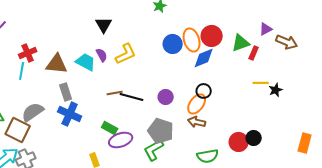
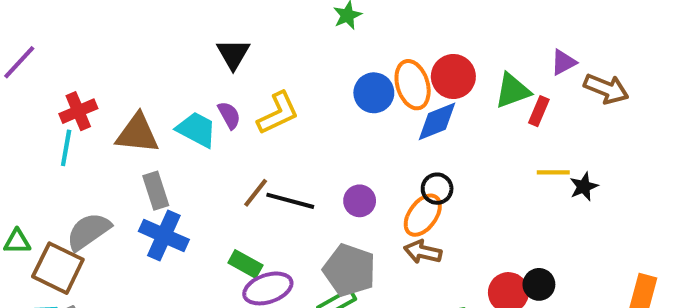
brown line: (115, 93) -> (256, 193), turned -42

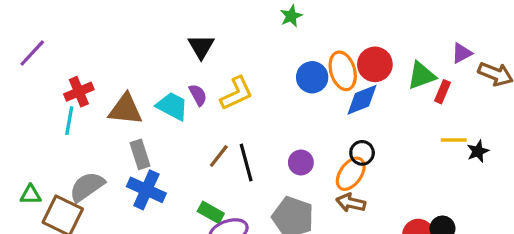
black line: (290, 201) -> (246, 163), turned 60

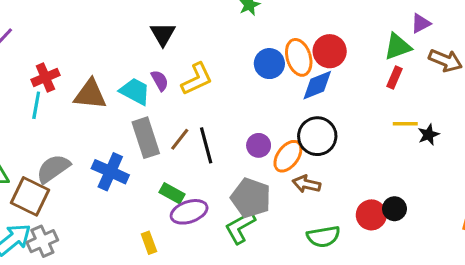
purple triangle: (462, 53) -> (421, 23), moved
green triangle: (422, 76) -> (398, 47), moved
black circle: (362, 153) -> (317, 136), size x1.6
gray rectangle: (140, 154) -> (146, 138), moved, size x1.4
orange ellipse: (351, 174) -> (288, 156), moved

